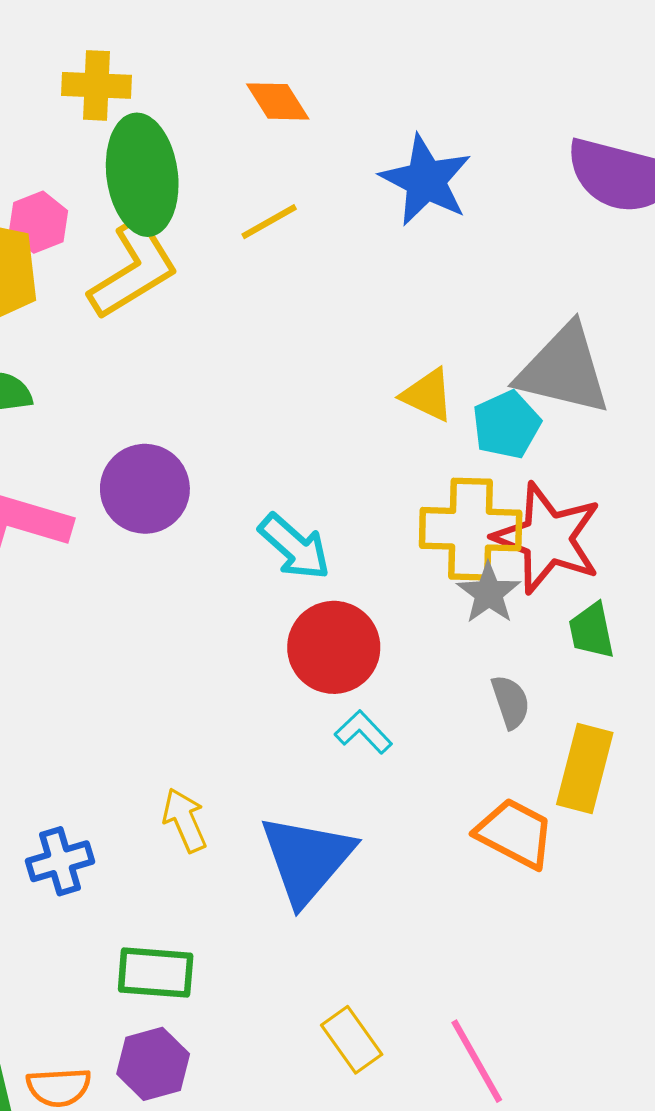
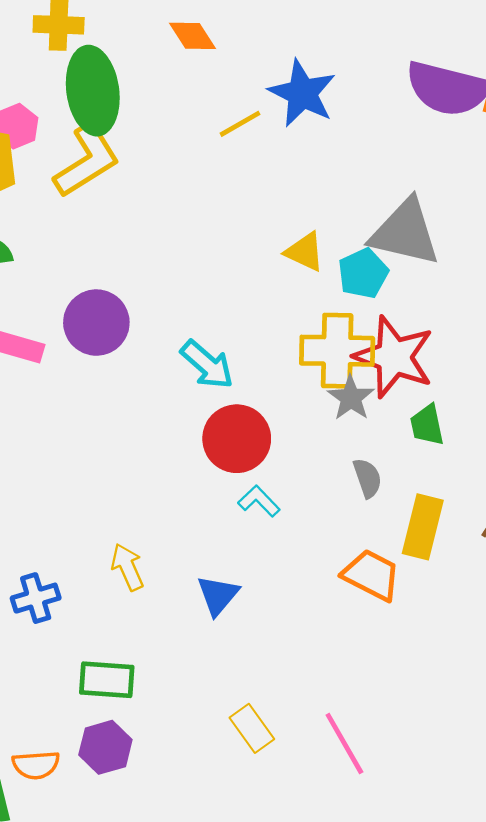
yellow line: (269, 222) -> (240, 124), moved
blue triangle: (307, 859) -> (218, 595), size x0.6

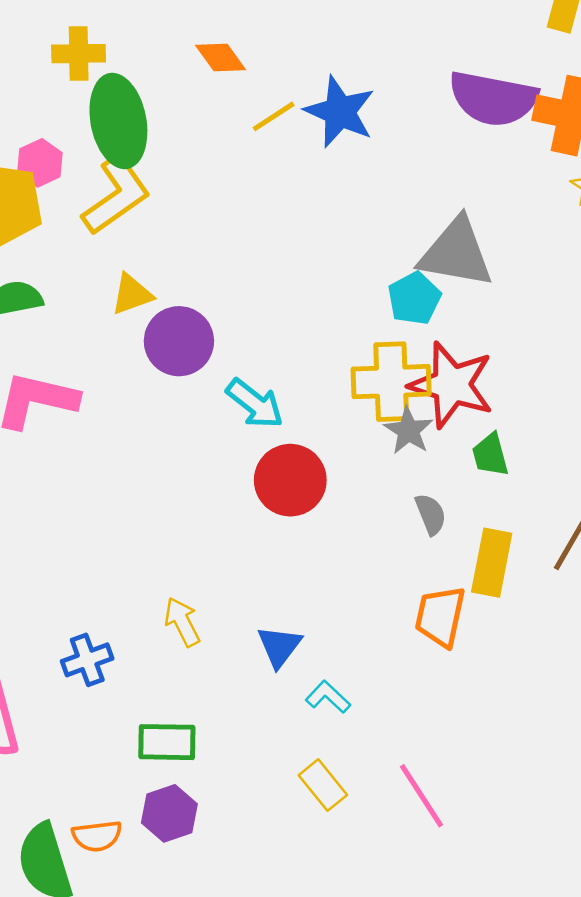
yellow line: (240, 124) -> (274, 116), moved
yellow triangle: (305, 252) -> (132, 294), moved, turned -42
purple circle: (96, 323) -> (179, 341), moved
cyan L-shape: (259, 501) -> (328, 697), moved
orange trapezoid: (371, 575) -> (440, 616), turned -102

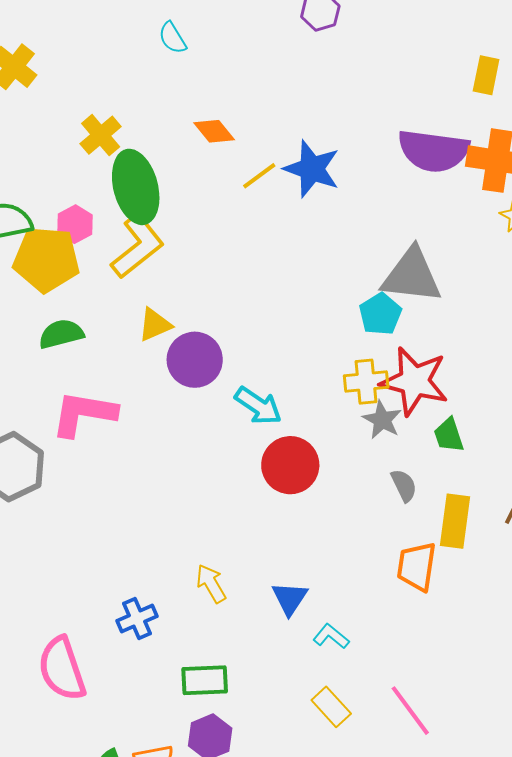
yellow cross: (79, 54) -> (101, 135), turned -36
yellow cross: (391, 382) -> (366, 382), size x0.7

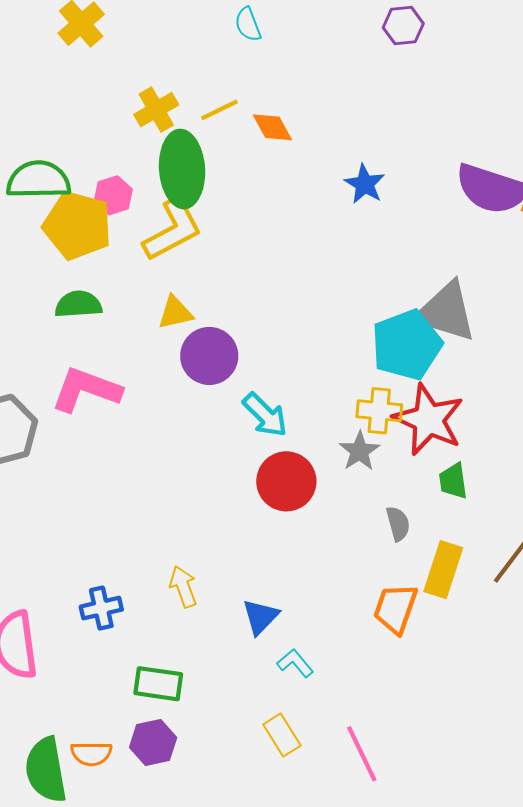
blue star: (312, 169) -> (365, 184), size x0.7
yellow line: (259, 176) -> (219, 110), moved
cyan pentagon: (380, 314) -> (407, 345), size x1.6
gray star: (382, 420) -> (359, 451), moved

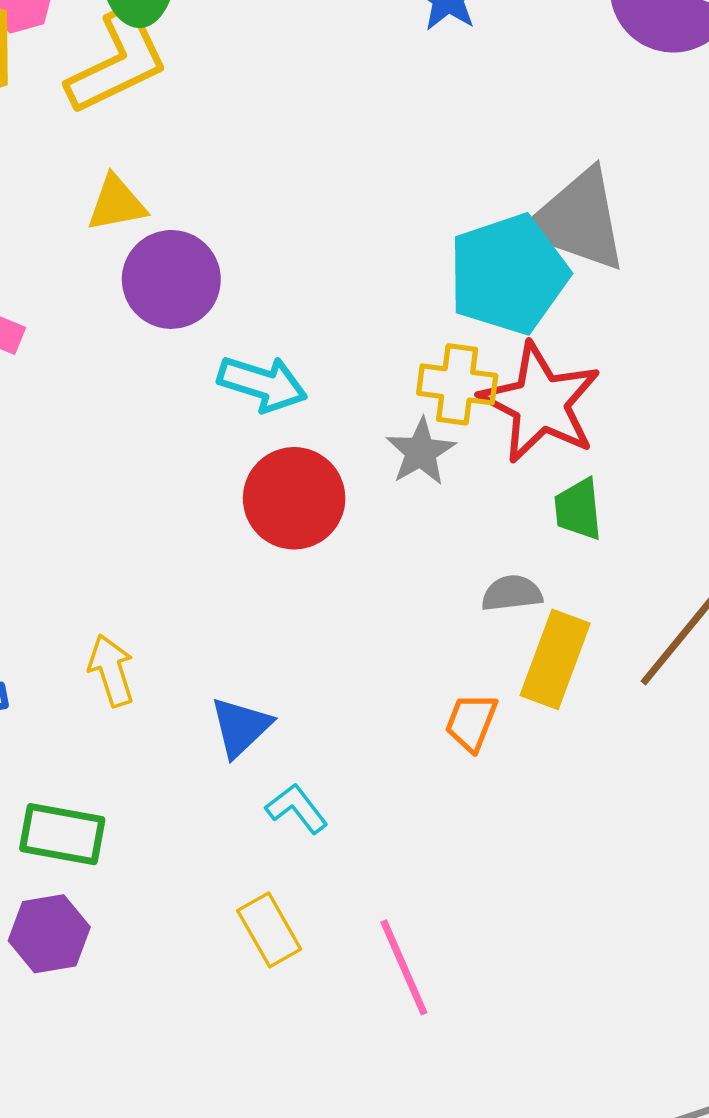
cyan arrow: (265, 415) -> (262, 384), turned -30
gray semicircle: (398, 524) -> (512, 593), moved, turned -84
orange trapezoid: (396, 608) -> (471, 722), size x0.7

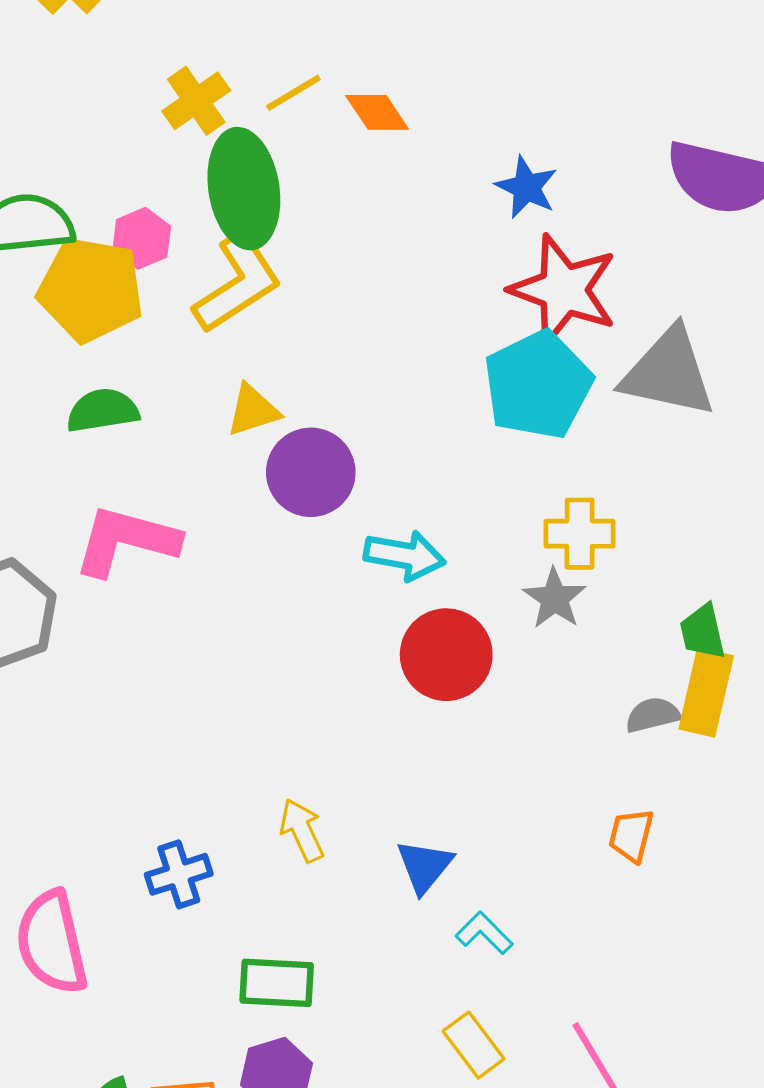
cyan pentagon: (508, 274) -> (538, 385), moved
red star: (540, 403) -> (563, 290), moved
yellow rectangle: (555, 659) -> (706, 692), moved

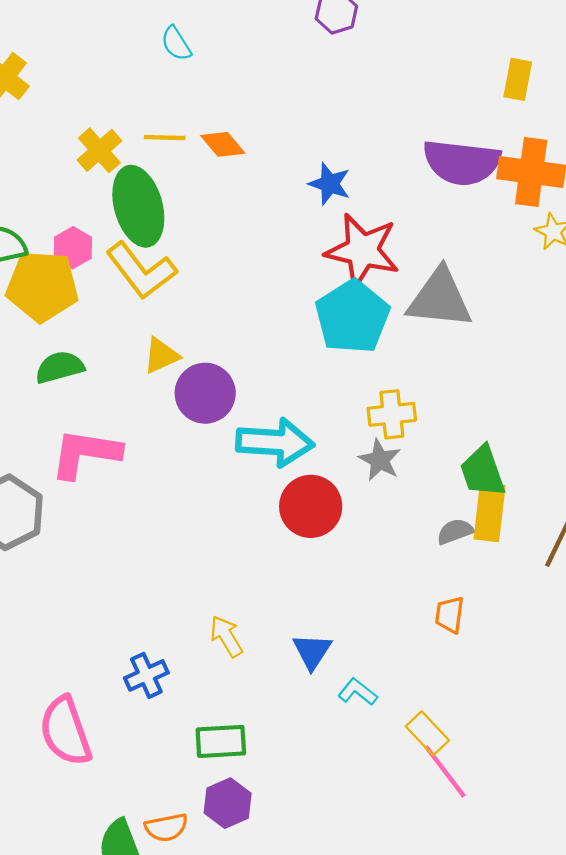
yellow line: (293, 93) -> (165, 138), turned 39
yellow L-shape: (237, 283) -> (141, 271), turned 92
cyan arrow: (405, 555) -> (275, 442), size x1.4
green trapezoid: (703, 632) -> (483, 471), size x1.4
yellow rectangle: (474, 1045) -> (427, 733), moved

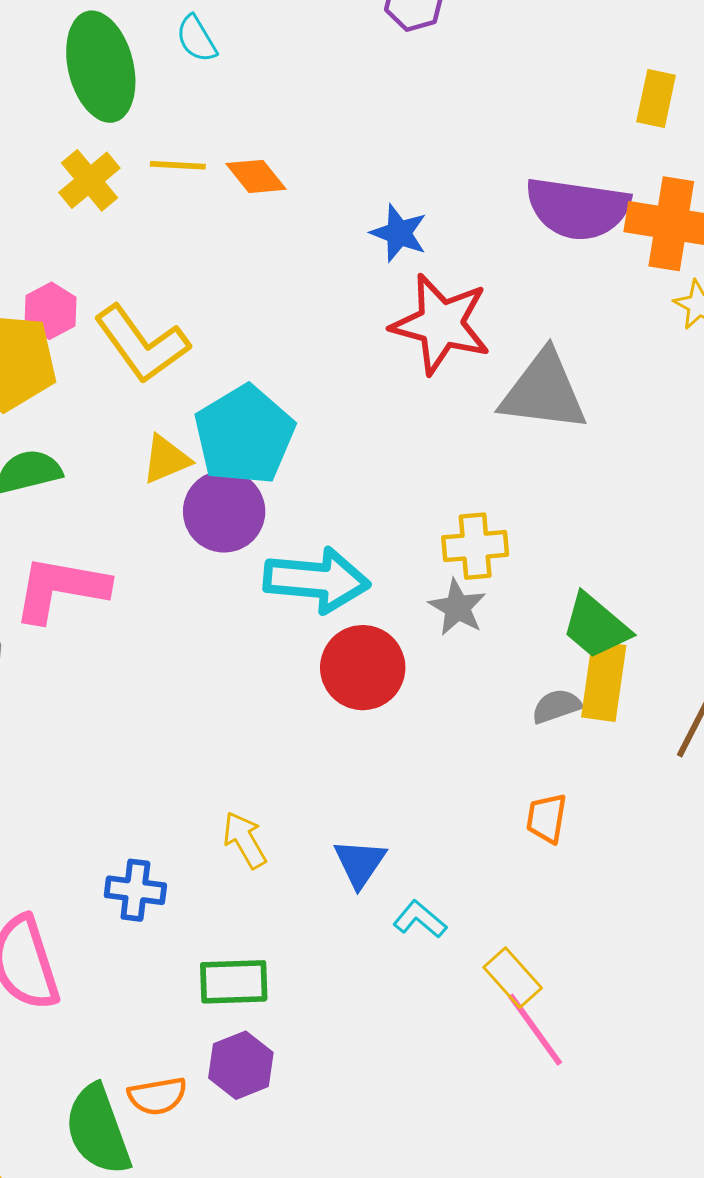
green ellipse: (138, 206) -> (101, 67), moved
cyan pentagon: (352, 317) -> (244, 435), moved
green trapezoid: (483, 471) -> (596, 626), turned -32
blue cross: (146, 675) -> (135, 890), turned 30

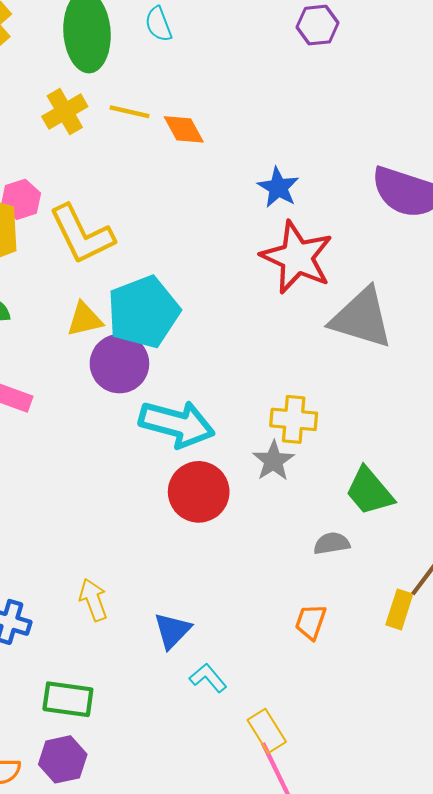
yellow rectangle: (604, 681) -> (399, 609), moved, size x0.7

